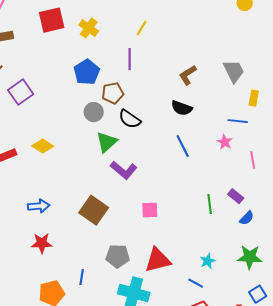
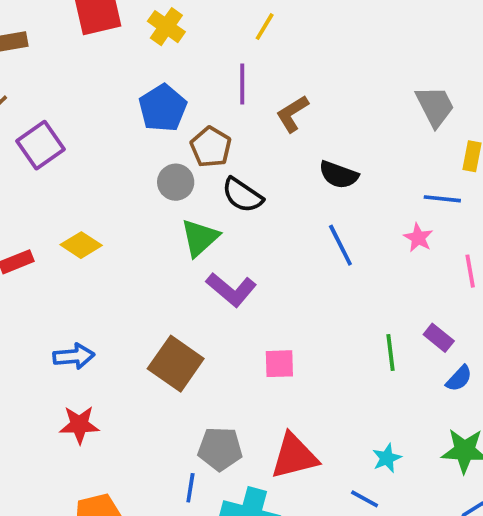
brown L-shape: (188, 75) -> (292, 114), moved
brown pentagon: (113, 93) -> (211, 147), turned -30
blue line: (82, 277) -> (190, 488), moved

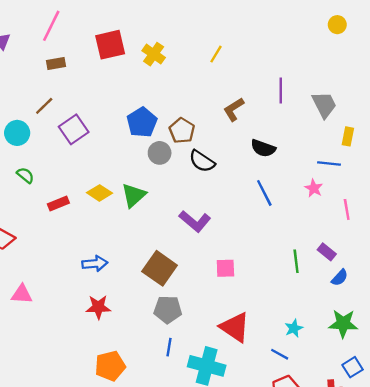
purple line: (242, 84) -> (281, 91), moved
blue pentagon: (163, 108) -> (142, 122), moved
green triangle: (200, 238) -> (134, 195), moved
gray pentagon: (220, 449) -> (168, 309), moved
red triangle: (294, 456) -> (235, 327), turned 48

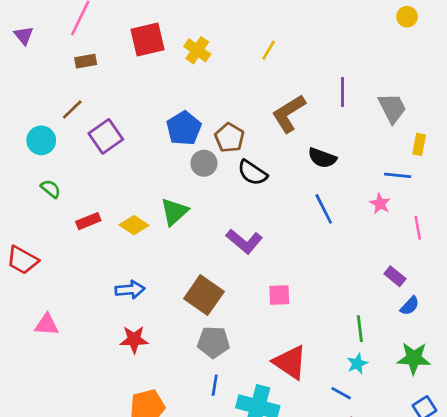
brown L-shape: (234, 109) -> (289, 113), size x1.4
yellow diamond: (100, 193) -> (134, 225), moved
green line: (296, 261) -> (360, 329), moved

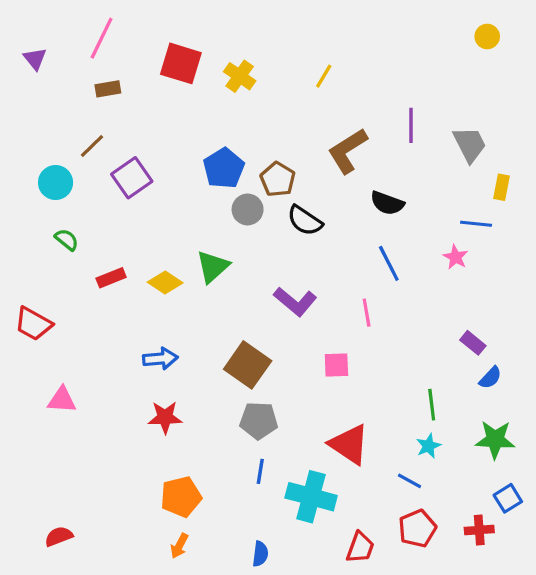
red square: (147, 40) -> (181, 63), turned 30
pink line: (418, 228) -> (367, 313), moved

